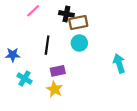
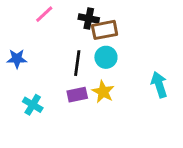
black line: (47, 45) -> (77, 63), moved
blue star: (13, 55) -> (17, 59), moved
yellow star: (55, 89) -> (103, 92), moved

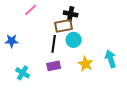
black cross: (89, 18) -> (71, 14), moved
brown rectangle: (105, 30) -> (64, 26), moved
yellow star: (103, 92) -> (86, 64), moved

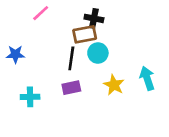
cyan cross: (23, 73) -> (30, 97), turned -32

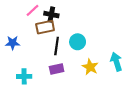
black cross: (94, 18) -> (51, 15), moved
brown rectangle: (85, 34) -> (45, 27), moved

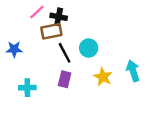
black line: (57, 46) -> (65, 53), turned -36
purple rectangle: (57, 69) -> (65, 79), turned -64

